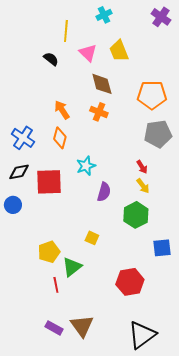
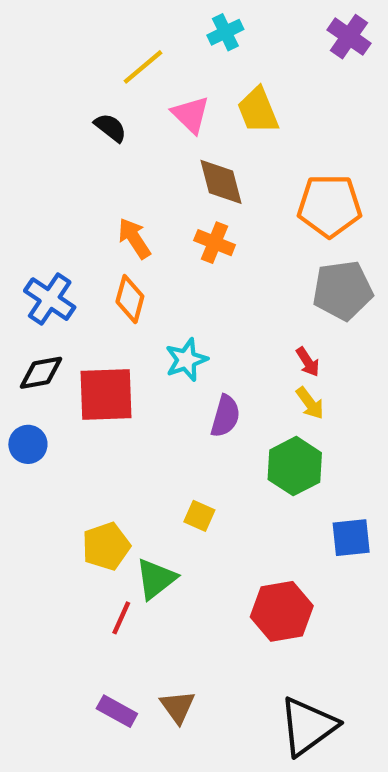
yellow line: (66, 31) -> (143, 67), turned 45
red line: (56, 285) -> (121, 618), turned 35
brown triangle: (82, 326) -> (178, 707), size x0.7

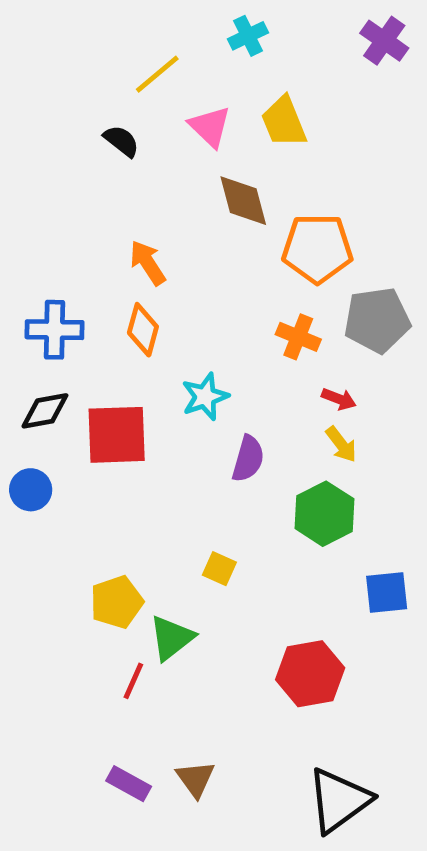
orange pentagon: (329, 206) -> (317, 248), moved
orange cross: (215, 243) -> (298, 337), moved
blue cross: (50, 299) -> (55, 330), turned -33
red arrow: (308, 362) -> (339, 399), turned -36

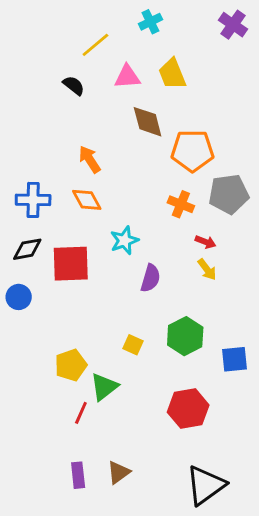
pink triangle: (210, 127) -> (127, 77), turned -48
orange diamond: (143, 330) -> (87, 200), turned -44
green hexagon: (324, 514) -> (185, 336), moved
brown triangle: (195, 779) -> (119, 472), turned 30
purple rectangle: (129, 784) -> (78, 475), turned 55

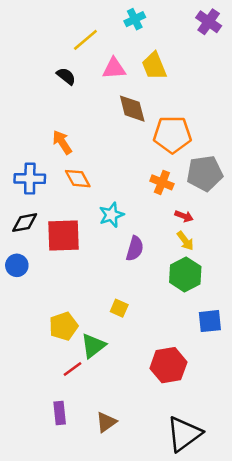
orange arrow: (90, 159) -> (62, 142), moved
green hexagon: (185, 336) -> (185, 274), moved
red line: (81, 413) -> (73, 369), turned 30
purple rectangle: (78, 475) -> (60, 413), moved

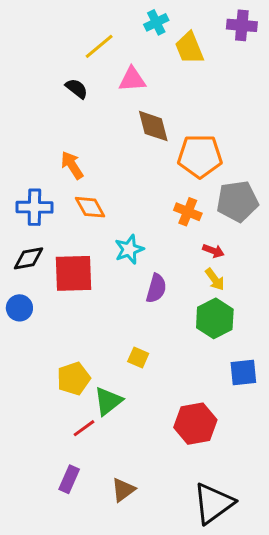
purple cross: (209, 22) -> (242, 25), turned -30
yellow trapezoid: (154, 66) -> (189, 48), moved
purple rectangle: (60, 413) -> (69, 479), turned 30

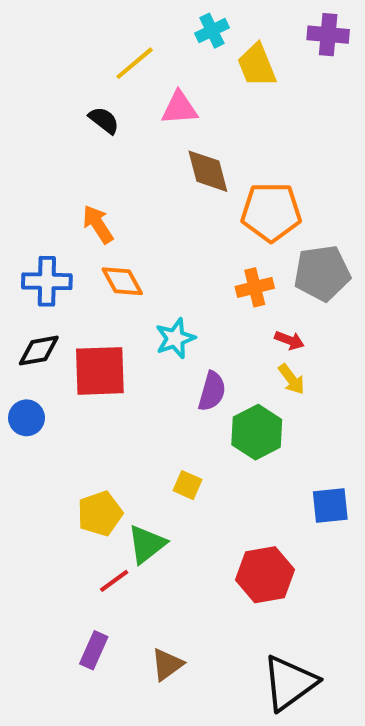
orange cross: (188, 212) -> (255, 287), turned -36
green hexagon: (215, 318) -> (257, 432), moved

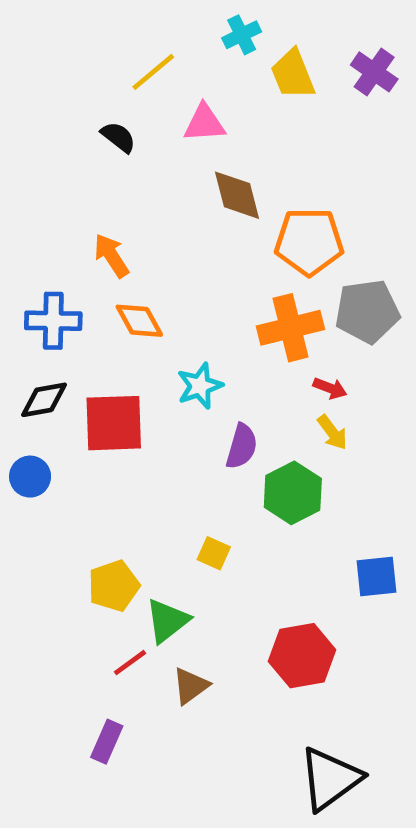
purple cross: (328, 35) -> (374, 72), moved, turned 30
orange cross: (255, 287) -> (290, 328), size x1.5
brown triangle: (167, 664) -> (190, 686), moved

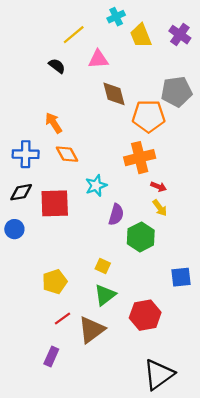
gray pentagon: (367, 311) -> (177, 92), moved
green triangle: (167, 621) -> (105, 295), moved
brown triangle: (190, 686) -> (92, 330), size x1.5

